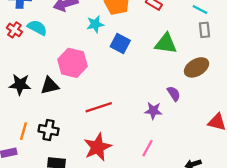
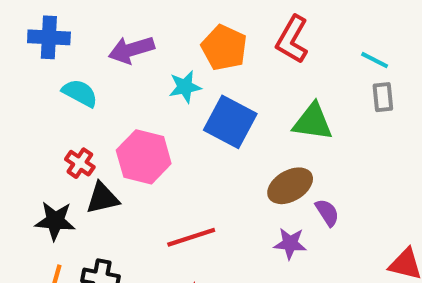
red cross: (14, 30) -> (80, 163), moved
blue square: (120, 44) -> (230, 122), size x1.4
brown ellipse: (196, 67) -> (290, 186), moved
black star: (20, 85) -> (55, 221), moved

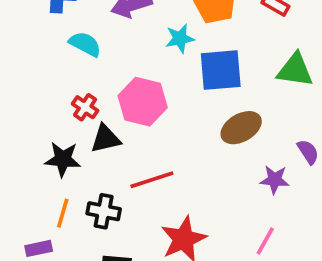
blue square: (230, 122) -> (221, 70), turned -33
brown ellipse: (290, 186) -> (241, 128), moved
red line: (191, 237) -> (152, 180), moved

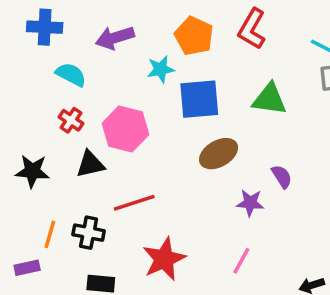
red cross: (85, 107) -> (71, 120), moved
black star: (63, 159) -> (32, 171), moved

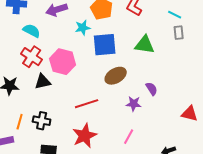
red cross: (71, 120) -> (32, 57), size x1.5
red line: (134, 203) -> (87, 104), moved

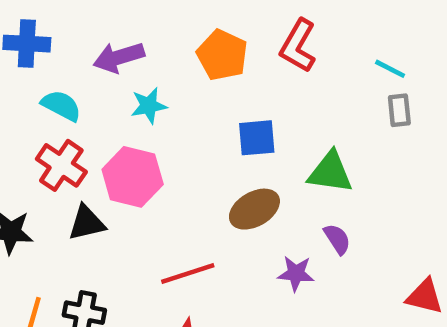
cyan star: (83, 28) -> (149, 106), moved
blue square: (105, 45) -> (257, 138), moved, size x0.7
green triangle: (145, 45) -> (330, 172), moved

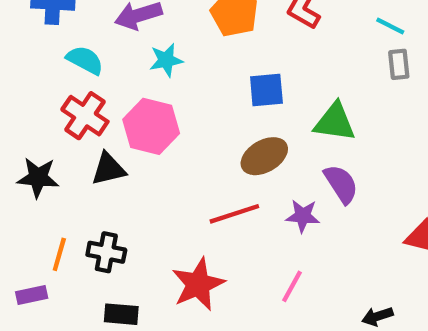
purple semicircle: (337, 239) -> (341, 184), size x1.4
red line: (188, 273) -> (234, 214), moved

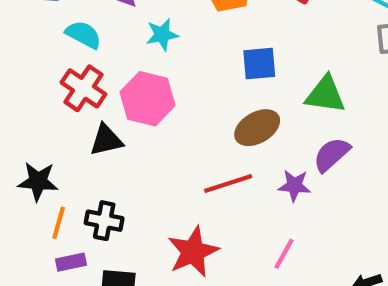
black star: (38, 178) -> (38, 181), moved
purple semicircle: (341, 184) -> (332, 155), turned -99
purple rectangle: (32, 295) -> (71, 262), moved

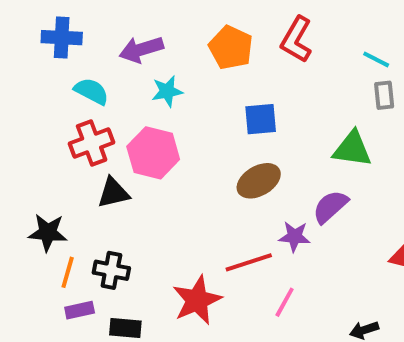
red cross: (83, 88) -> (92, 143), turned 36
green triangle: (325, 95) -> (352, 149), moved
red line: (228, 183) -> (249, 262), moved

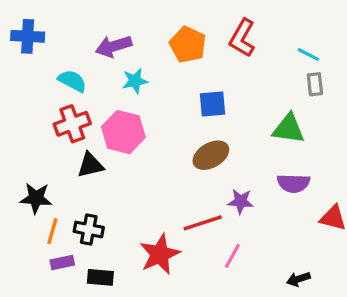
blue cross: (62, 38) -> (28, 36), moved
purple semicircle: (330, 207) -> (293, 183), moved, turned -136

